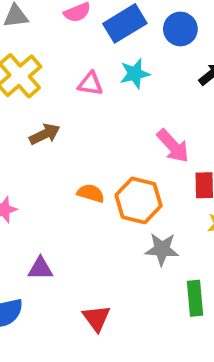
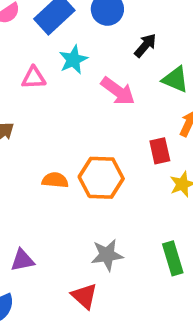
pink arrow: (173, 146) -> (118, 91), moved
gray star: (162, 249) -> (107, 255), moved

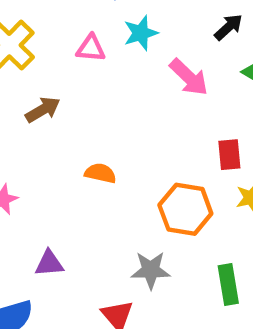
orange hexagon: (101, 178) -> (185, 209), moved

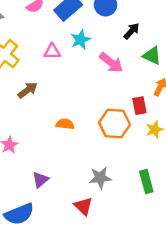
orange hexagon: (185, 209) -> (115, 123), moved
purple triangle: (49, 263) -> (40, 180), turned -30

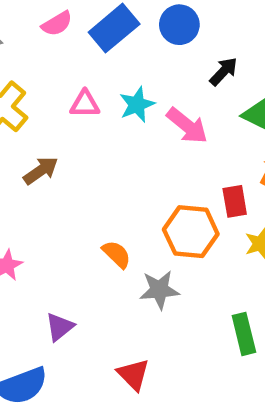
cyan star: (80, 40) -> (137, 105), moved
orange semicircle: (65, 124) -> (117, 254), moved, turned 36
gray star: (100, 178) -> (159, 290), moved

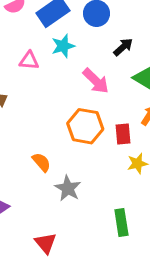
cyan star: (137, 105) -> (63, 46), moved
orange hexagon: (191, 232) -> (85, 126), moved
gray star: (159, 290) -> (68, 188), turned 30

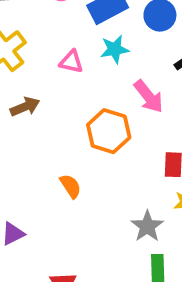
orange hexagon: (85, 126) -> (109, 131), moved
gray star: (68, 188) -> (147, 226), moved

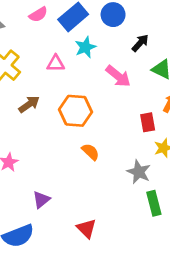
orange hexagon: (109, 131) -> (76, 111), moved
orange semicircle: (71, 186) -> (90, 152), moved

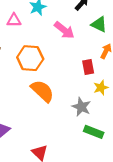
orange semicircle: (90, 152) -> (42, 91), size x1.6
green rectangle: (154, 203) -> (94, 132), turned -54

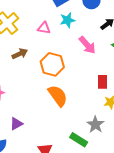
gray star: (81, 107) -> (95, 125), moved
green rectangle: (94, 132) -> (79, 140), moved

